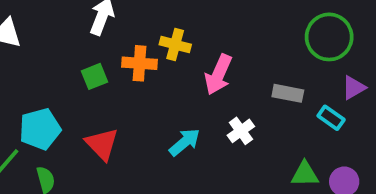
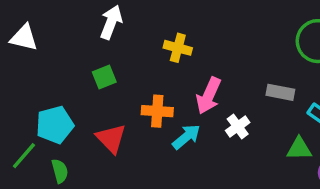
orange cross: (139, 63) -> (157, 111), moved
pink arrow: (218, 75) -> (209, 96), moved
green triangle: (305, 174) -> (299, 149), moved

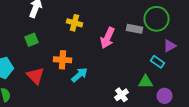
gray rectangle: (280, 92) -> (134, 29), moved
pink arrow: (209, 96) -> (108, 38), moved
white cross: (238, 127) -> (122, 95), moved

